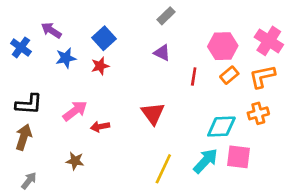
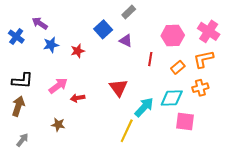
blue square: (104, 38) -> (103, 29), moved
orange rectangle: (229, 75) -> (178, 67), moved
cyan arrow: (206, 161) -> (144, 107), moved

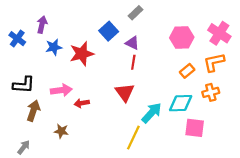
purple arrow: (40, 23) -> (42, 25), turned 70
red star: (78, 51) -> (82, 54), size x1.6
red line: (150, 59) -> (133, 62), moved
pink arrow: (58, 86) -> (61, 90), turned 30
brown arrow: (18, 106) -> (33, 111), moved

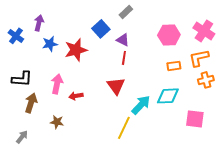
orange rectangle: (187, 71) -> (174, 66), turned 32
pink arrow: (61, 90) -> (57, 84), turned -72
orange cross: (211, 92) -> (206, 80), moved
pink square: (195, 128) -> (195, 119), moved

